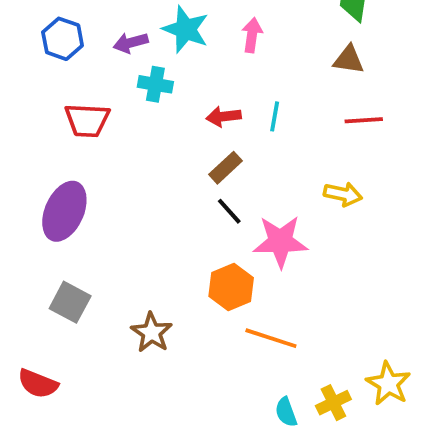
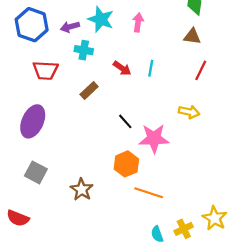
blue hexagon: (63, 39) -> (32, 25), size x1.4
red arrow: (224, 116) -> (122, 68), turned -138
red line: (364, 120) -> (201, 70), turned -60
brown rectangle: (225, 168) -> (89, 91), moved

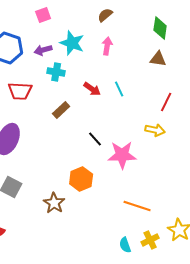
cyan line: (151, 68) -> (119, 89), turned -35
red line: (201, 70) -> (166, 102), moved
orange hexagon: (126, 164) -> (81, 179), moved
orange line: (149, 193) -> (137, 206), moved

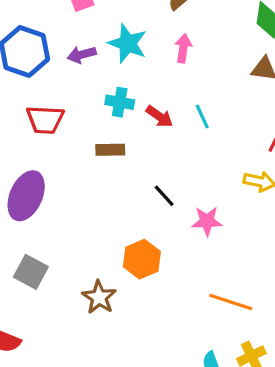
cyan cross: (56, 72) -> (120, 102), moved
brown rectangle: (61, 110) -> (110, 150), turned 42
pink star: (122, 155) -> (207, 221), size x0.7

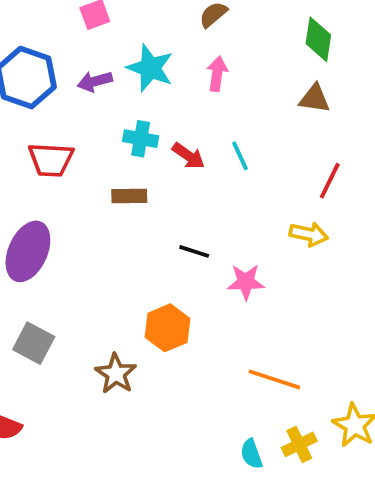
black line: (164, 196) -> (194, 251), turned -30

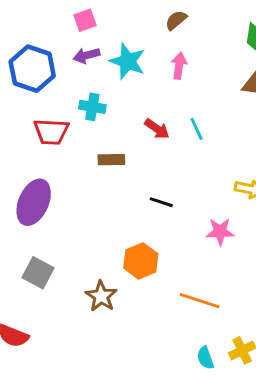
purple arrow: (95, 81) -> (86, 55), moved
cyan cross: (141, 139) -> (92, 107), moved
pink star: (246, 282) -> (220, 232), moved
orange line: (274, 379) -> (200, 301), moved

